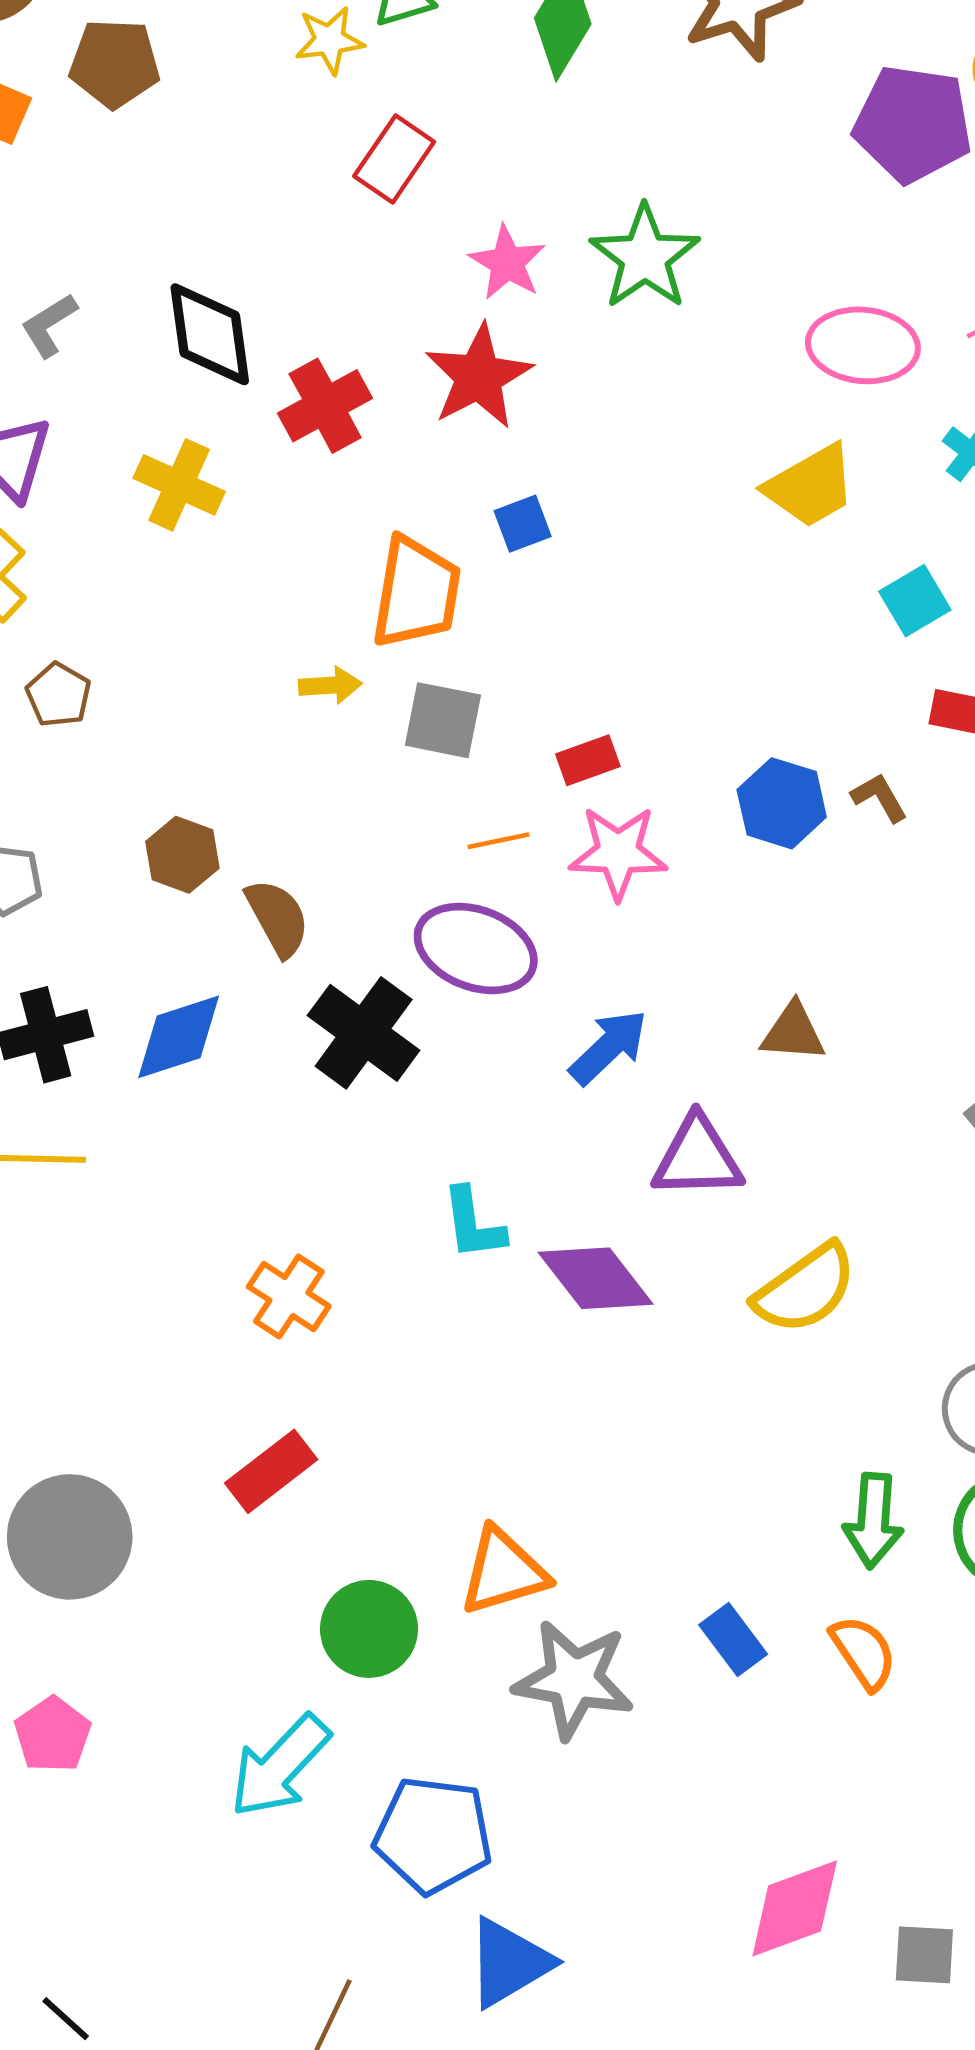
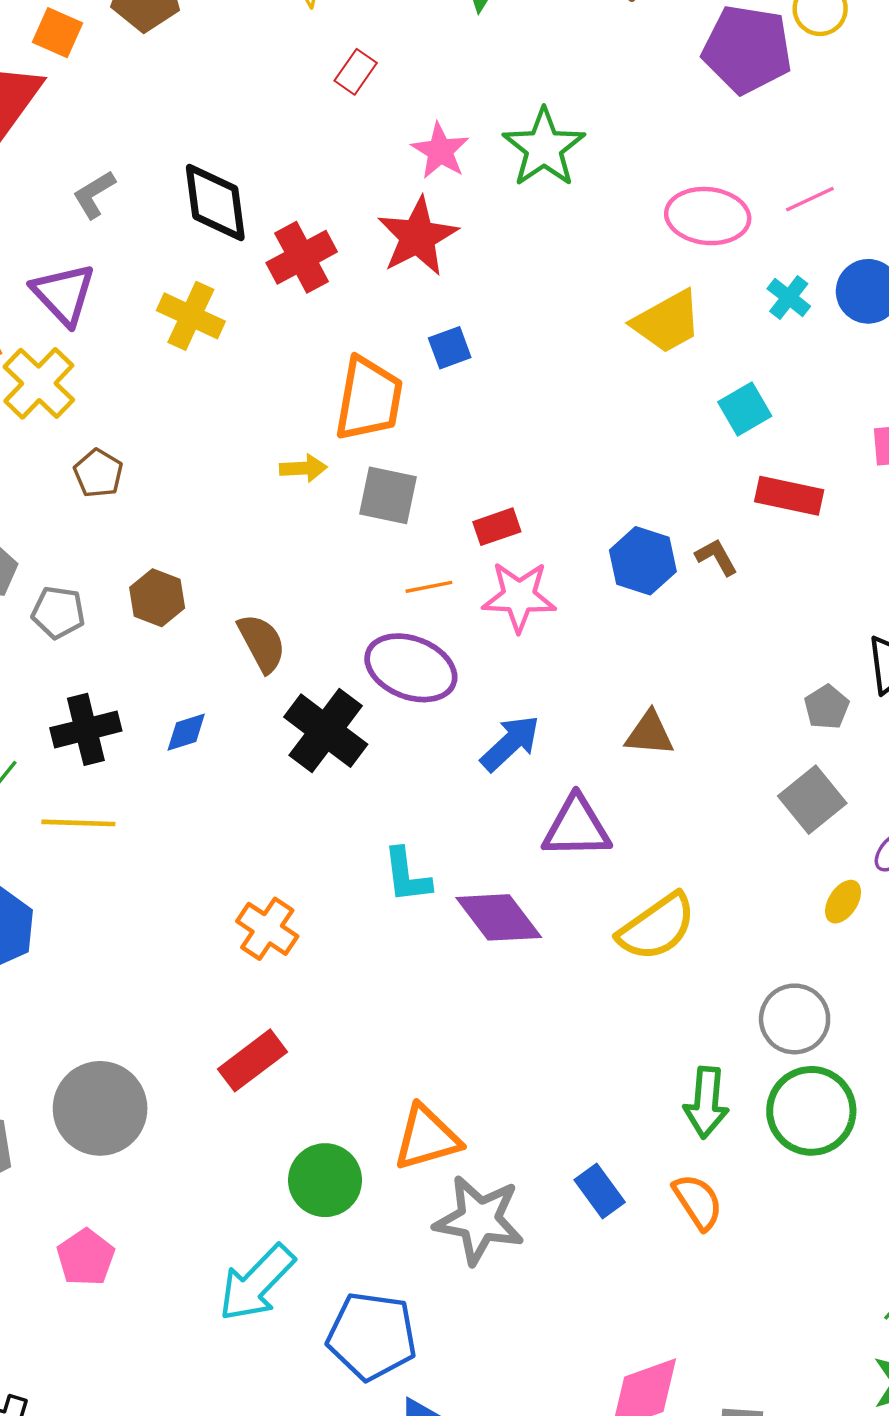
red rectangle: (394, 159) -> (356, 72), size x0.7
brown hexagon: (182, 855) -> (157, 598), moved
blue diamond: (179, 1037) -> (186, 732), size x0.6

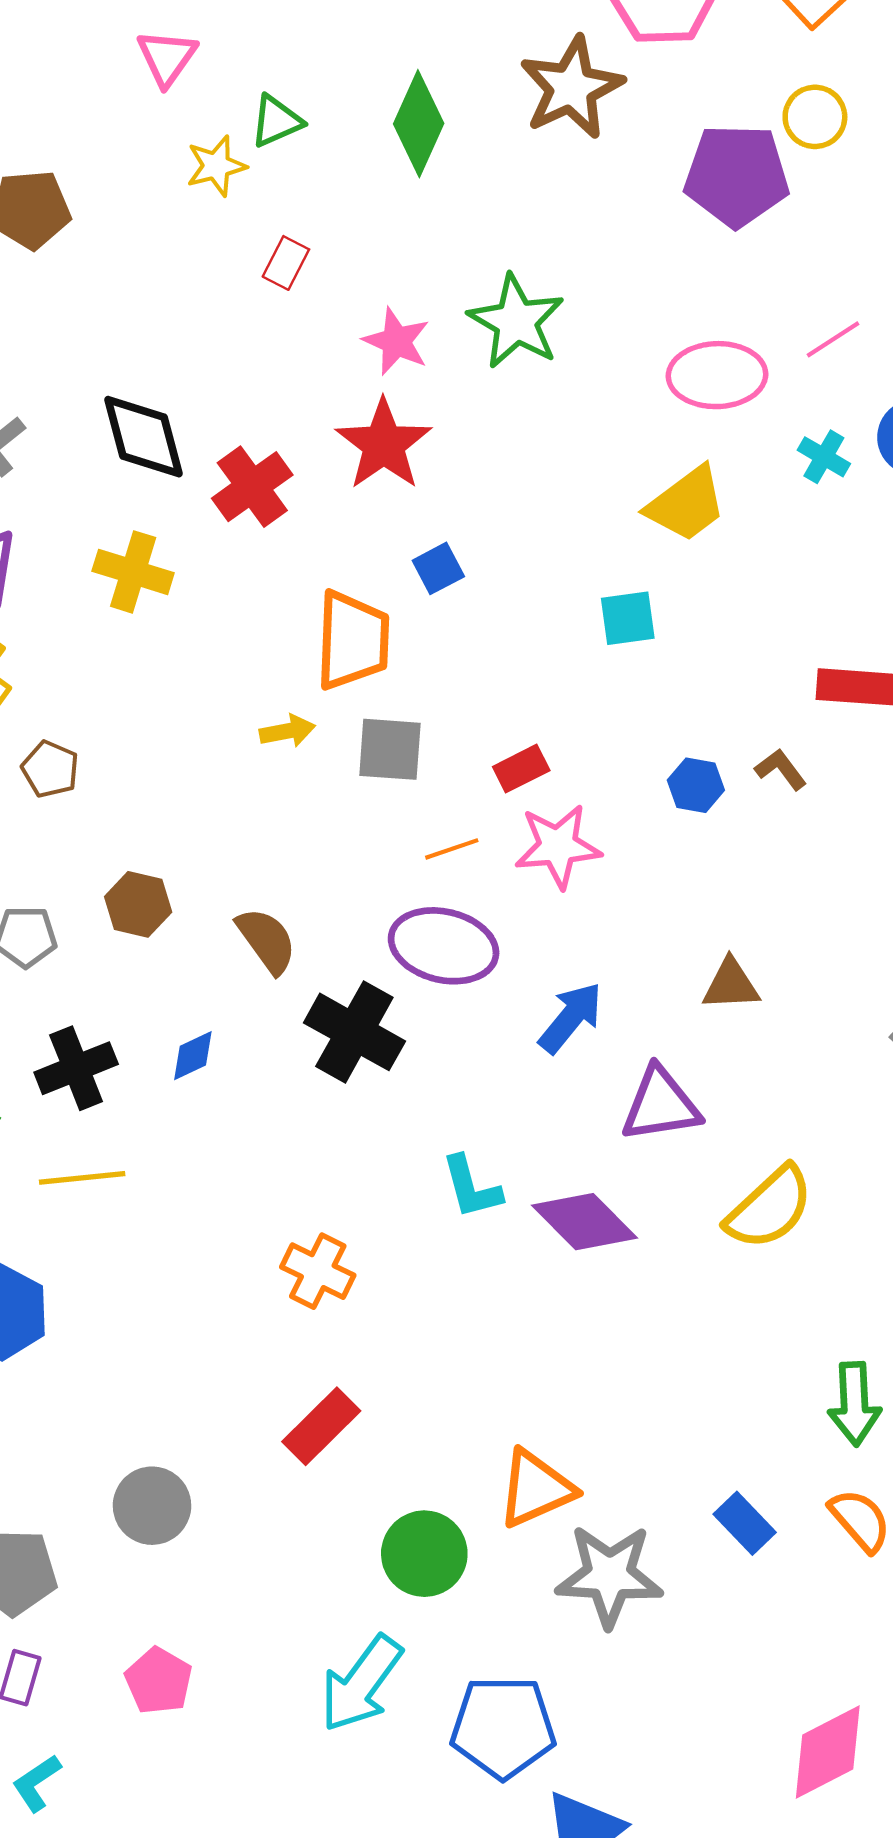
cyan square: (745, 409) -> (628, 618), moved, turned 30
blue hexagon: (643, 561) -> (696, 785), size x0.7
gray circle: (100, 1108) -> (152, 1506), size x0.7

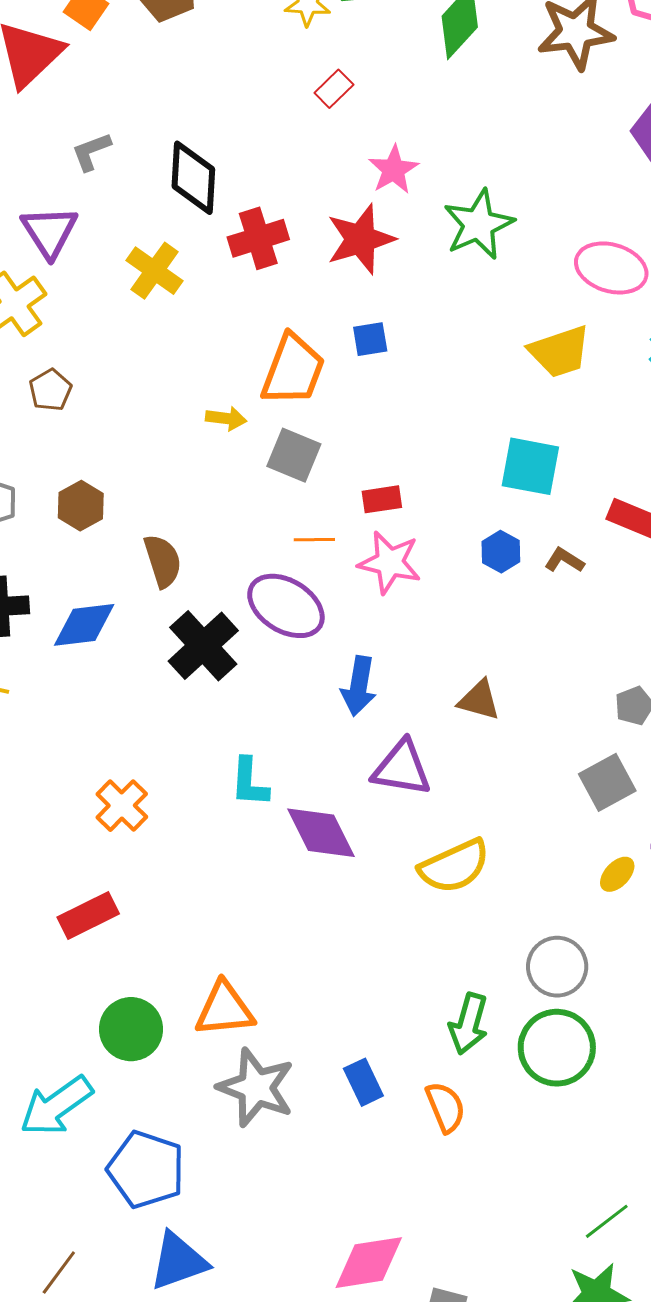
green star: (516, 322) -> (479, 224), moved
cyan square: (628, 618) -> (530, 466), moved, size x1.4
brown L-shape: (781, 769) -> (564, 560), turned -39
blue arrow: (571, 1018) -> (359, 686), turned 132
blue diamond: (193, 1056) -> (84, 625), size x1.6

